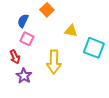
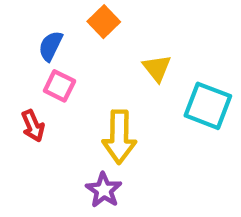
yellow triangle: (71, 31) -> (157, 68), turned 40
purple star: (24, 76) -> (104, 190), moved

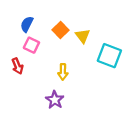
orange square: (104, 22) -> (61, 30), moved
yellow arrow: (119, 137) -> (63, 72), size x0.6

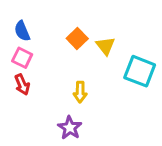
blue semicircle: (27, 24) -> (22, 31), moved, turned -49
pink square: (31, 45) -> (22, 58), moved

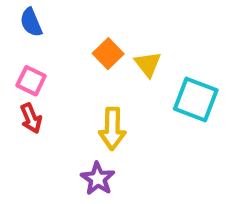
blue semicircle: (22, 31) -> (31, 22), moved
yellow arrow: (80, 92) -> (112, 129), size x1.4

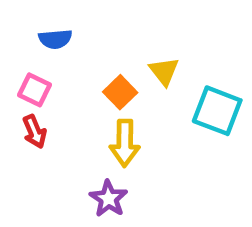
blue semicircle: (31, 22) -> (55, 39), moved, turned -72
orange square: (108, 54) -> (120, 92), moved

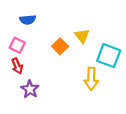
yellow arrow: (125, 143) -> (91, 79), moved
purple star: (109, 199) -> (30, 89), moved

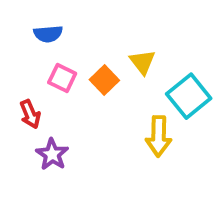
pink square: (17, 45) -> (62, 78), moved
cyan square: (109, 56) -> (189, 96), turned 30

